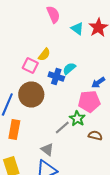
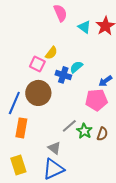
green star: (77, 118) -> (84, 131), moved
brown semicircle: (95, 136) -> (102, 134), turned 96

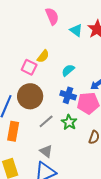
blue cross: (63, 75) -> (68, 95), moved
gray line: (69, 126) -> (46, 121), moved
green star: (84, 131) -> (69, 122), moved

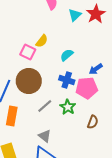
cyan triangle: (76, 30) -> (75, 15), turned 40

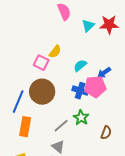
red star: (96, 14) -> (109, 25), turned 30
blue arrow: (96, 69) -> (104, 73), moved
pink pentagon: (87, 88) -> (95, 87), moved
gray line: (45, 106) -> (61, 126), moved

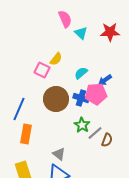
cyan triangle: (88, 26) -> (81, 33), moved, turned -32
brown circle: (42, 92) -> (56, 99), moved
gray line: (61, 126) -> (95, 133), moved

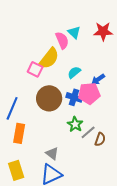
pink semicircle: (65, 19) -> (62, 40), moved
yellow semicircle: (56, 59) -> (49, 58), size x1.6

